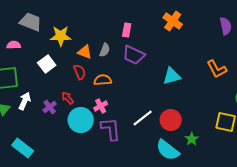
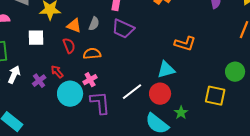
white square: (47, 64) -> (36, 38), turned 36
orange L-shape: (217, 69) -> (185, 44), moved, turned -45
cyan triangle: (172, 76) -> (166, 70), moved

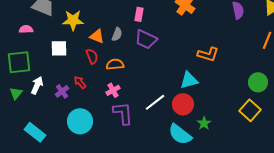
cyan circle: (70, 94) -> (80, 121), moved
yellow square: (215, 96) -> (250, 110), moved, turned 30

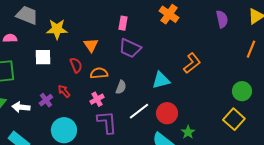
gray semicircle: (117, 34) -> (121, 87), moved
orange triangle: (97, 36) -> (91, 45), moved, turned 35
orange L-shape: (208, 54) -> (192, 63), turned -55
cyan triangle: (189, 80) -> (161, 80), moved
white arrow: (37, 85) -> (21, 107), moved, turned -108

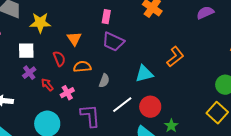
purple semicircle: (222, 19) -> (205, 13), turned -102
pink cross: (97, 99) -> (67, 93), moved
purple cross: (46, 100) -> (29, 73), moved

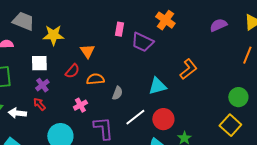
purple trapezoid: (113, 42) -> (142, 42), moved
red semicircle: (59, 59) -> (72, 71), turned 63
red arrow: (47, 85) -> (39, 104), moved

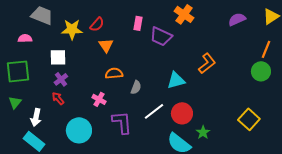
red semicircle: (72, 71) -> (97, 24), moved
green circle: (238, 97) -> (261, 71), moved
pink cross: (80, 105) -> (99, 99), turned -32
white arrow: (17, 113) -> (36, 117), moved, turned -84

